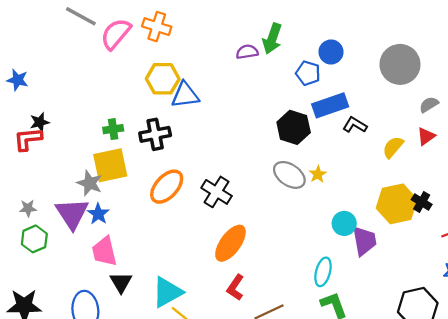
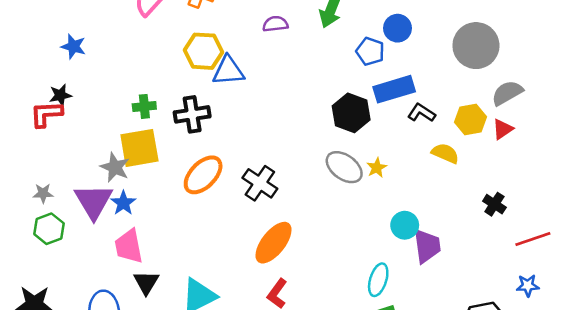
purple semicircle: (247, 52) -> (275, 24), moved
blue star: (18, 80) -> (73, 47), moved
gray semicircle: (429, 105) -> (507, 93), size x1.4
yellow semicircle: (393, 147) -> (445, 153), moved, turned 70
yellow hexagon: (397, 204) -> (471, 120), moved, size x0.7

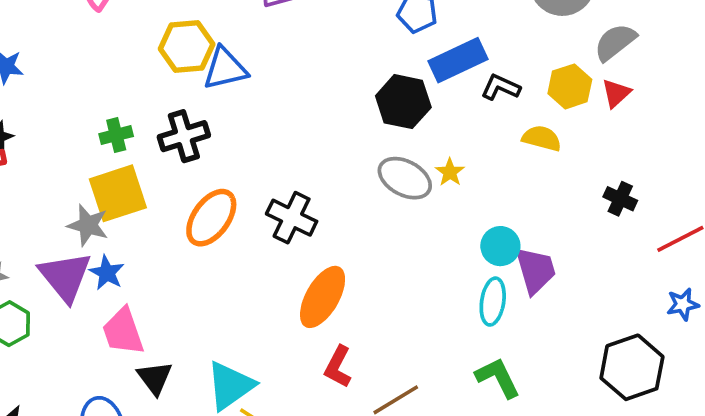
cyan ellipse: (378, 280) -> (493, 302), moved

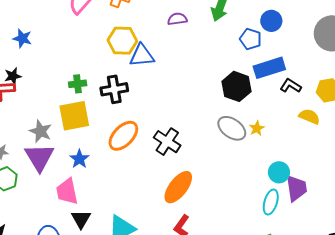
gray star: (88, 225) -> (40, 131), moved
blue star: (107, 273) -> (79, 159), moved

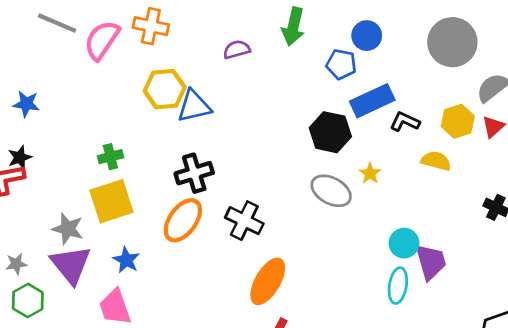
black cross: (114, 89) -> (194, 173), moved
yellow star: (257, 128) -> (370, 173), moved

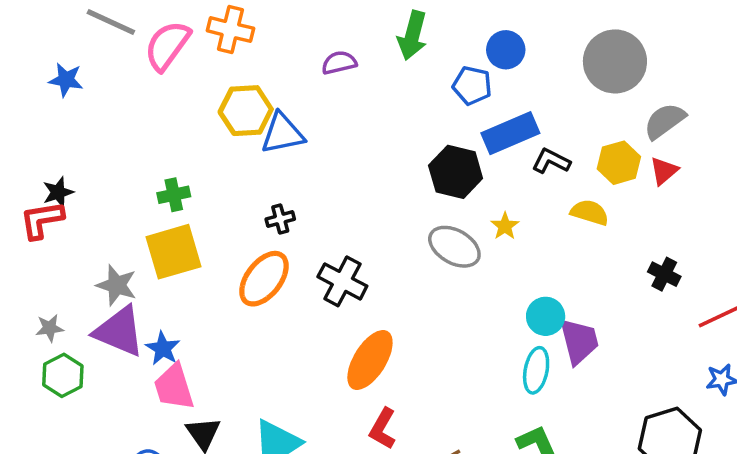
blue star: (26, 104) -> (66, 80), moved
black cross: (194, 173) -> (280, 219), size x0.6
blue star: (126, 260) -> (163, 348), moved
purple triangle: (71, 265) -> (119, 331), turned -30

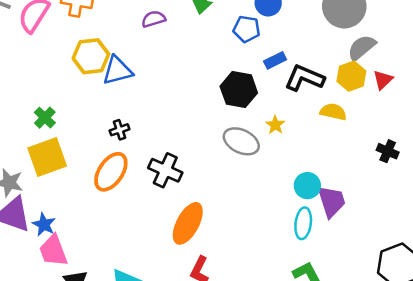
gray semicircle: (665, 121) -> (362, 48), moved
blue rectangle: (510, 133) -> (275, 60), size x0.6
black L-shape: (551, 161) -> (304, 78), size x1.5
green cross: (174, 195) -> (45, 118), turned -30

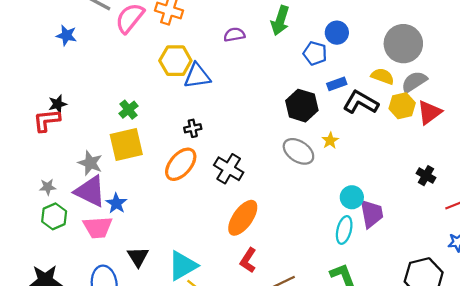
red triangle: (383, 80) -> (429, 112), size x1.4
yellow semicircle: (333, 112) -> (383, 76), moved
pink trapezoid: (53, 251) -> (98, 227), moved, turned -80

